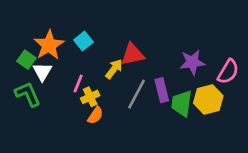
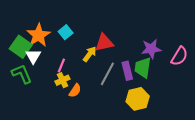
green square: (26, 60) -> (21, 47), size x1.5
yellow cross: (90, 97) -> (62, 80), moved
yellow hexagon: (208, 99) -> (138, 99), moved
green trapezoid: (182, 103) -> (143, 68), moved

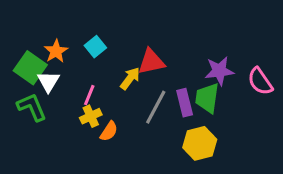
orange star: (38, 35) -> (56, 51), size x0.7
pink semicircle: (179, 56) -> (260, 81), turned 114

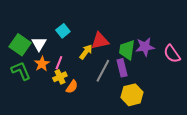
orange star: (56, 51) -> (42, 64), moved
white triangle: (48, 81) -> (39, 44), moved
green trapezoid: (207, 98) -> (127, 50), moved

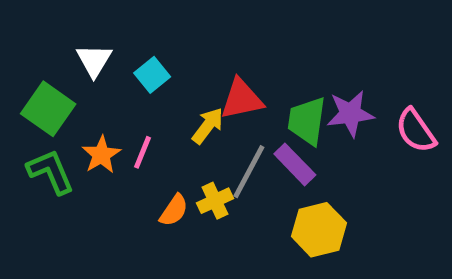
white triangle: (39, 44) -> (94, 60), moved
purple rectangle: (122, 68) -> (295, 164), turned -30
yellow cross: (60, 77) -> (215, 201), moved

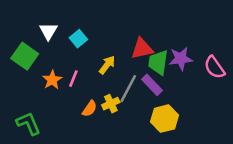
red triangle: (242, 99) -> (142, 49), moved
green L-shape: (51, 172) -> (28, 124), moved

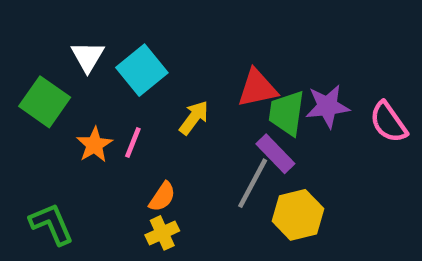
cyan square: (78, 39) -> (142, 70), size x1.5
gray line: (128, 89) -> (253, 183), moved
yellow cross: (111, 104) -> (162, 233), moved

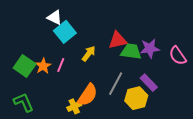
white triangle: (88, 57) -> (55, 17), moved, turned -35
green square: (45, 102) -> (25, 66), moved
green trapezoid: (287, 113) -> (131, 52), turned 90
purple rectangle: (275, 154) -> (149, 83), moved
orange semicircle: (162, 197) -> (88, 95), moved, size x1.6

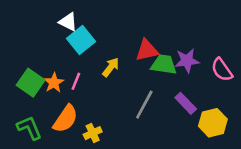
orange semicircle: (88, 95) -> (66, 119), moved
yellow hexagon: (136, 98) -> (213, 123), moved

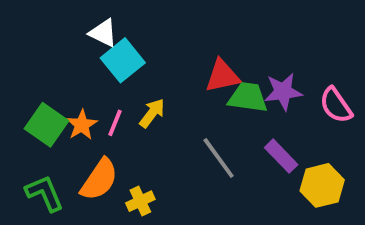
yellow arrow: (111, 67) -> (152, 113), moved
gray line: (144, 105) -> (219, 158), turned -64

